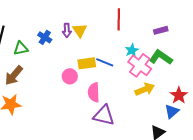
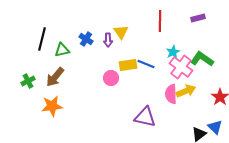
purple arrow: (67, 30) -> (108, 40), moved
purple rectangle: (161, 30) -> (198, 18), moved
pink semicircle: (94, 92) -> (171, 94), moved
blue triangle: (172, 111) -> (215, 127), moved, turned -35

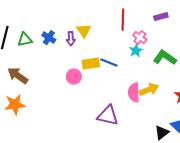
green triangle: (62, 50) -> (25, 40), moved
pink cross: (181, 67) -> (140, 38), moved, size x0.6
brown arrow: (55, 77) -> (18, 76), turned 85

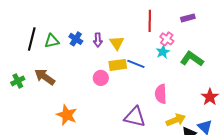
yellow triangle: (84, 31) -> (117, 43), moved
yellow arrow: (149, 90) -> (176, 120), moved
orange star: (15, 105) -> (67, 115), moved, turned 30

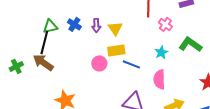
black line: (32, 39) -> (44, 42), moved
cyan star: (163, 52) -> (161, 52), moved
blue line: (136, 64) -> (131, 64), moved

